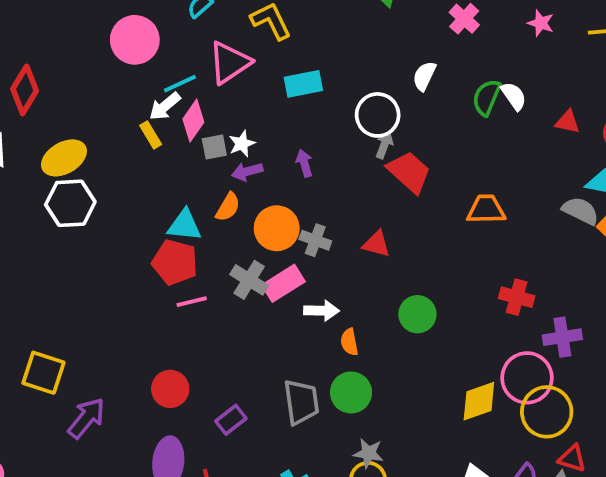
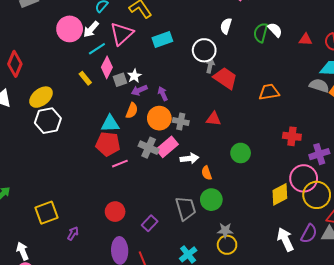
white arrow: (165, 106) -> (91, 29), moved
purple arrow: (304, 163) -> (163, 94), moved
yellow square: (43, 373) -> (47, 213), turned -30
purple arrow: (86, 418) -> (73, 233), size x0.6

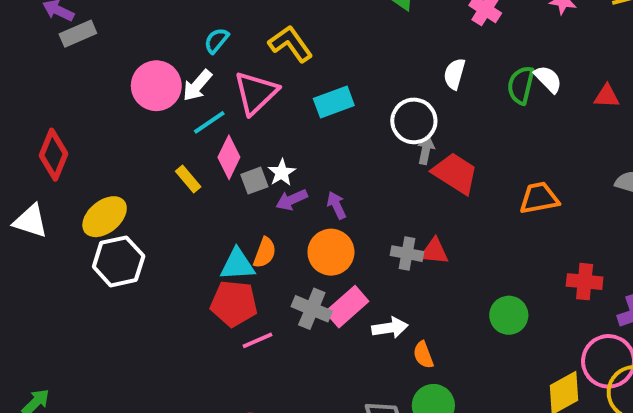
orange semicircle: (132, 111) -> (265, 253), moved
gray cross: (181, 121) -> (407, 254), moved
green circle: (241, 153) -> (509, 315), moved

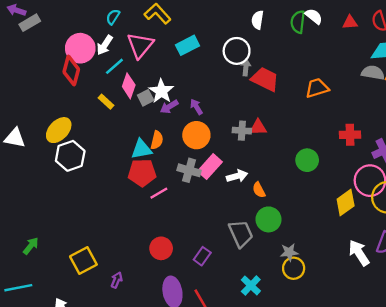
red diamond: (53, 155) -> (71, 71), moved
white star: (282, 173) -> (161, 91), size x1.5

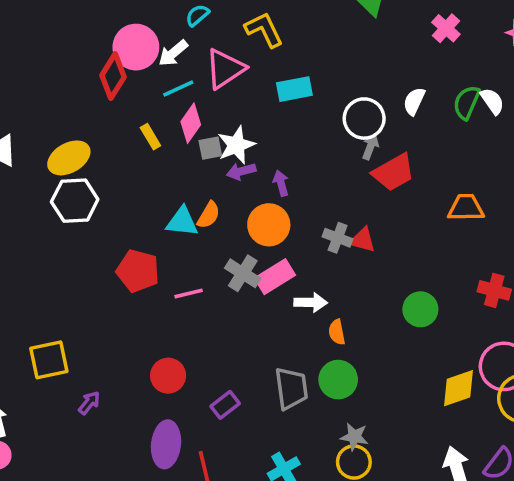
white semicircle: (257, 20) -> (414, 101), moved
red trapezoid: (265, 79) -> (394, 172), turned 108
red pentagon: (142, 173) -> (138, 271), moved

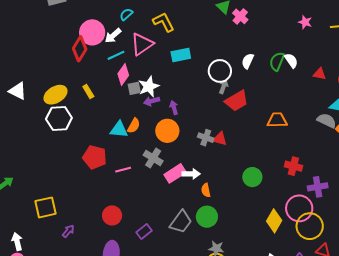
pink cross: (446, 28) -> (240, 16), moved
yellow rectangle: (150, 137) -> (88, 92), moved
pink rectangle: (275, 277) -> (175, 173), moved
gray trapezoid: (291, 388) -> (181, 222), turned 45
yellow diamond: (458, 388) -> (274, 221), turned -40

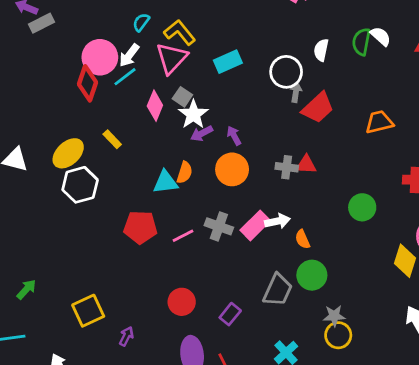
yellow L-shape: (164, 22) -> (180, 32), moved
cyan line: (116, 55) -> (125, 77), moved
gray square: (134, 88) -> (182, 97), moved, turned -32
gray cross: (153, 158) -> (219, 226), moved

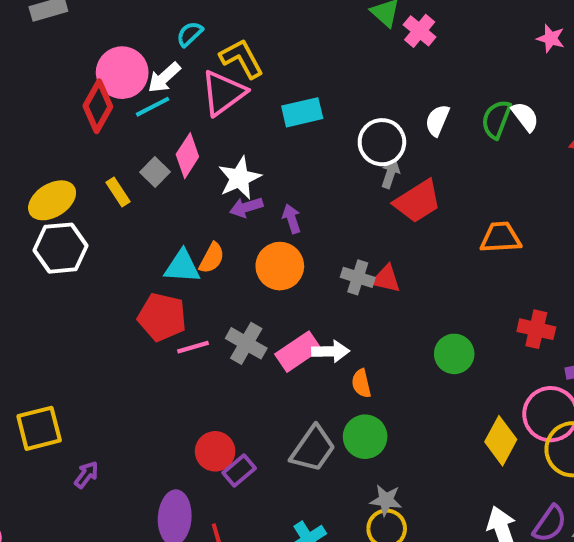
gray square: (182, 97) -> (155, 172), moved
red pentagon: (140, 227) -> (162, 317), moved
red circle: (182, 302) -> (215, 451), moved

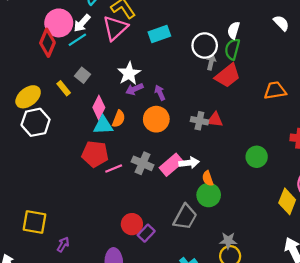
green semicircle: (496, 119) -> (232, 49), moved
pink diamond: (187, 156) -> (99, 108), moved
yellow square: (39, 428) -> (35, 222), turned 30
green circle: (365, 437) -> (209, 195), moved

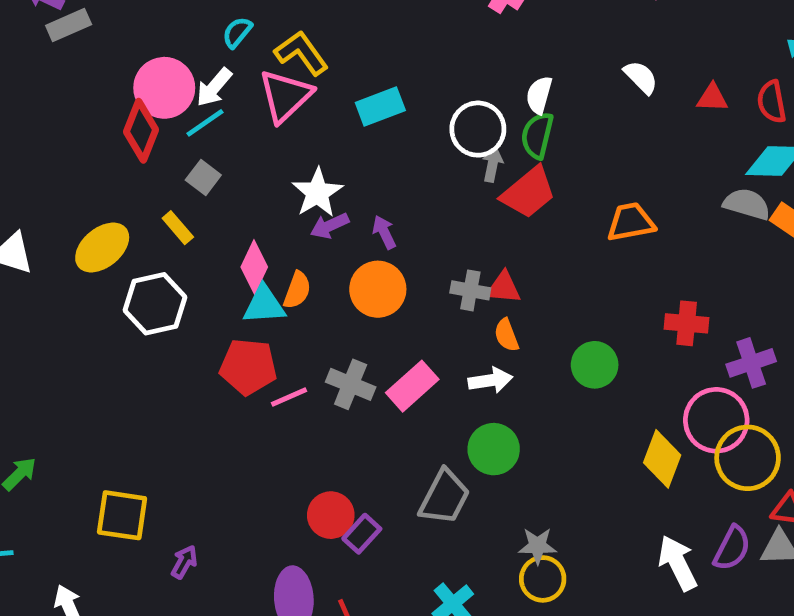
gray square: (83, 75) -> (203, 177), moved
white hexagon: (36, 122) -> (155, 304), moved
white arrow: (189, 163) -> (490, 380), moved
orange semicircle: (208, 178) -> (506, 335), moved

